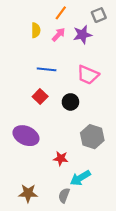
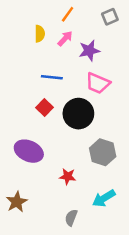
purple star: (82, 35) -> (89, 51), moved
black circle: (70, 102) -> (78, 114), size x1.6
cyan arrow: (80, 178) -> (104, 198), moved
brown star: (28, 193) -> (17, 202), moved, turned -30

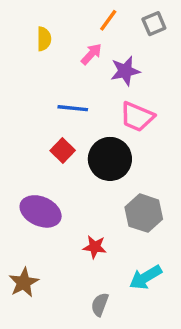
orange line: (68, 14) -> (108, 20), moved
yellow semicircle: (40, 34) -> (44, 39), moved

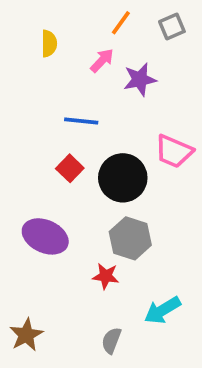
pink trapezoid: (137, 117) -> (174, 151), moved
gray hexagon: (144, 213) -> (130, 238), moved
brown star: (24, 282) -> (26, 335), moved

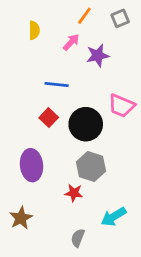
purple ellipse: (45, 236) -> (31, 165), turned 60
brown star: (26, 335) -> (21, 218), moved

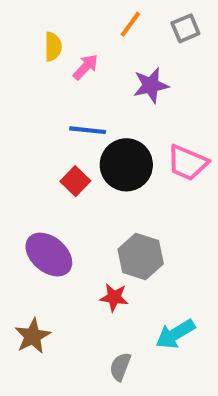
pink arrow: (71, 42) -> (86, 67), moved
black circle: (86, 124) -> (126, 165), moved
purple ellipse: (31, 165) -> (49, 255), turned -44

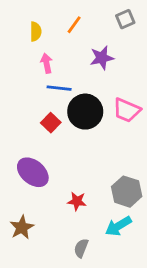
orange line: (130, 24) -> (74, 25), moved
pink arrow: (86, 67) -> (47, 63), moved, turned -54
gray hexagon: (141, 257) -> (127, 192), moved

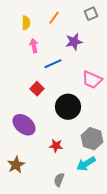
blue line: (59, 88) -> (53, 64), moved, turned -30
black circle: (85, 112) -> (68, 107), moved

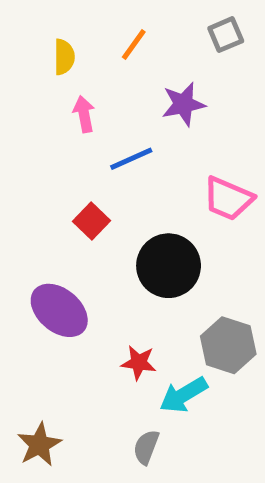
cyan arrow: (86, 164) -> (183, 395), moved
brown star: (16, 165) -> (39, 445), moved

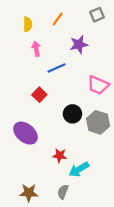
black circle: (169, 266) -> (72, 114), size x0.7
gray hexagon: (228, 345) -> (98, 122), moved
brown star: (39, 445) -> (29, 193), moved, turned 30

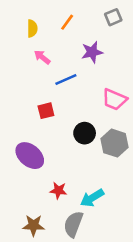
pink arrow: (36, 49) -> (42, 57), turned -40
red square: (39, 95) -> (46, 111), turned 32
red star: (60, 155) -> (58, 190), moved
gray semicircle: (63, 192) -> (73, 224), size x1.5

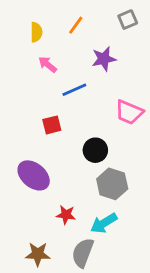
gray hexagon: (114, 143) -> (112, 184), moved

